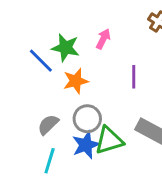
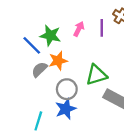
purple line: (134, 77) -> (102, 28), moved
gray semicircle: (48, 125) -> (39, 69), moved
green triangle: (109, 140) -> (96, 75), moved

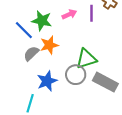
pink arrow: (79, 29) -> (69, 14), turned 40
gray circle: (67, 89) -> (76, 75), moved
blue star: (66, 109) -> (47, 81), moved

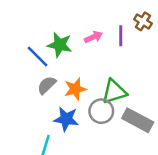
orange star: (49, 45) -> (75, 89), moved
blue star: (47, 81) -> (66, 119), turned 30

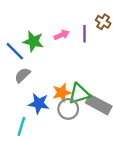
orange star: (75, 89) -> (62, 93), moved
green triangle: (114, 92) -> (79, 94), moved
gray circle: (101, 111) -> (68, 109), moved

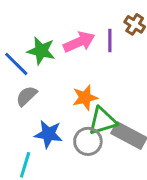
pink arrow: (62, 35) -> (79, 42), size x1.5
orange star: (62, 93) -> (85, 98), moved

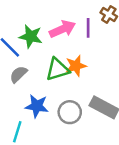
orange star: (85, 98) -> (76, 66), moved
green triangle: (103, 121) -> (58, 69), moved

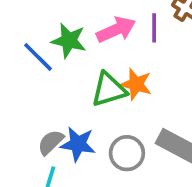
orange star: (76, 66) -> (136, 84), turned 30
gray semicircle: (18, 74) -> (51, 142), moved

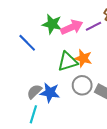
purple line: (154, 28) -> (94, 26), turned 63
green star: (69, 41) -> (52, 24), moved
gray circle: (127, 153) -> (82, 85), moved

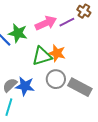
green star: (52, 24) -> (18, 33), moved

